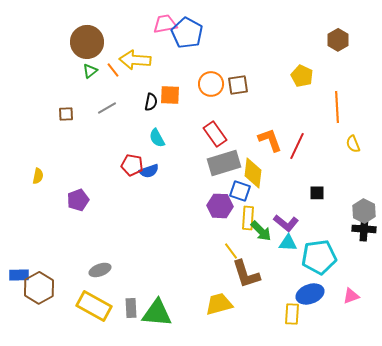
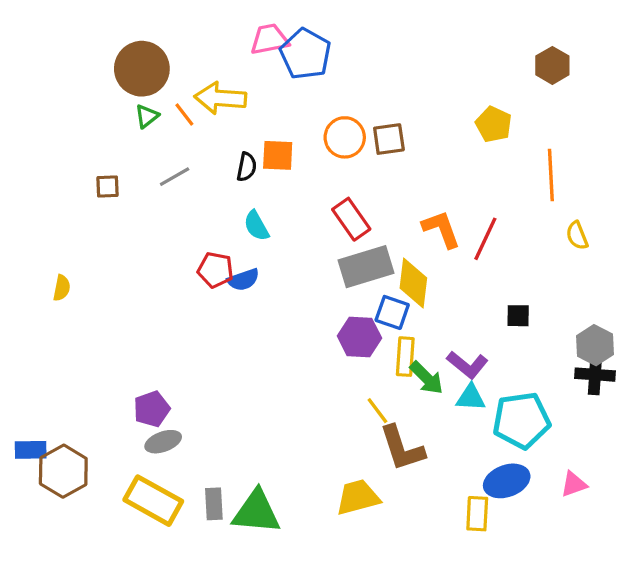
purple pentagon: (78, 200) -> (152, 409), moved

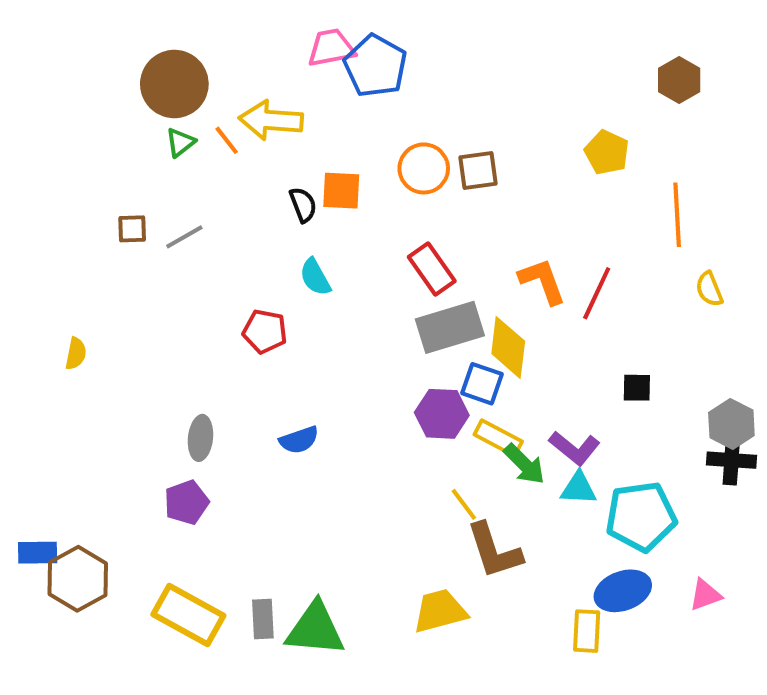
black semicircle: (247, 167) -> (303, 205), turned -32
gray line: (175, 177) -> (184, 237), moved
blue semicircle: (243, 280) -> (299, 440), moved
yellow rectangle: (405, 357) -> (498, 438), turned -66
gray ellipse: (163, 442) -> (200, 438), moved, turned -64

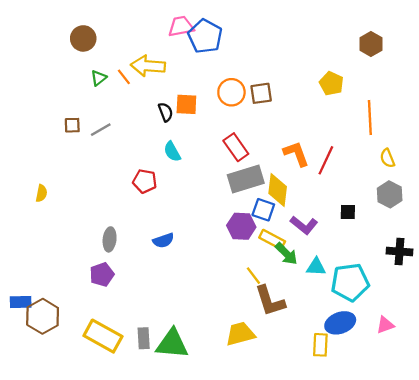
brown circle: (174, 84) -> (83, 38), moved, size x0.7
gray hexagon: (731, 424) -> (390, 194), moved
purple L-shape: (575, 448) -> (304, 225), moved

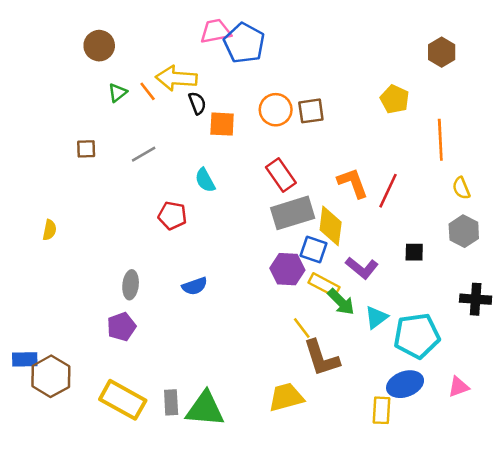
black semicircle: (166, 112) -> (197, 103), moved
gray line: (101, 130) -> (144, 154), moved
cyan triangle: (316, 267) -> (376, 317), turned -40

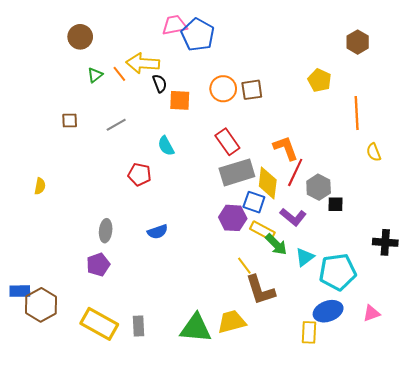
red line: (388, 191) -> (295, 172), moved
gray hexagon: (464, 231) -> (319, 187), moved
green triangle: (205, 409) -> (196, 328), moved

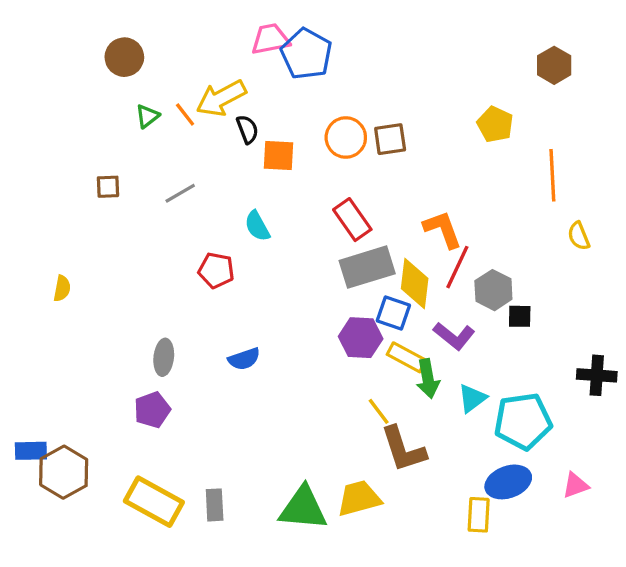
yellow arrow: (143, 63) -> (221, 98), turned -32
green arrow: (276, 244) -> (428, 379), turned 35

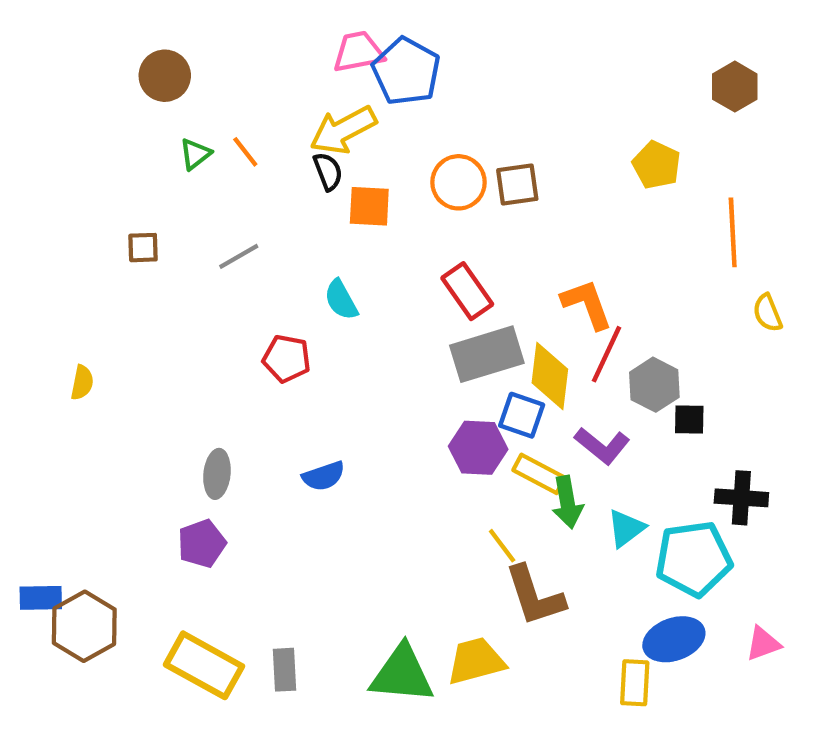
yellow arrow: (221, 98) -> (343, 130), moved
black cross: (597, 375) -> (741, 498), moved

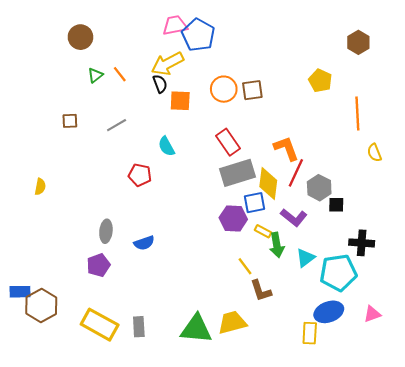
blue square: (522, 415) -> (254, 203), turned -30
yellow rectangle: (539, 474) -> (263, 231), size x0.7
blue semicircle: (324, 476) -> (144, 243), moved
brown L-shape: (535, 596) -> (261, 291), size x0.7

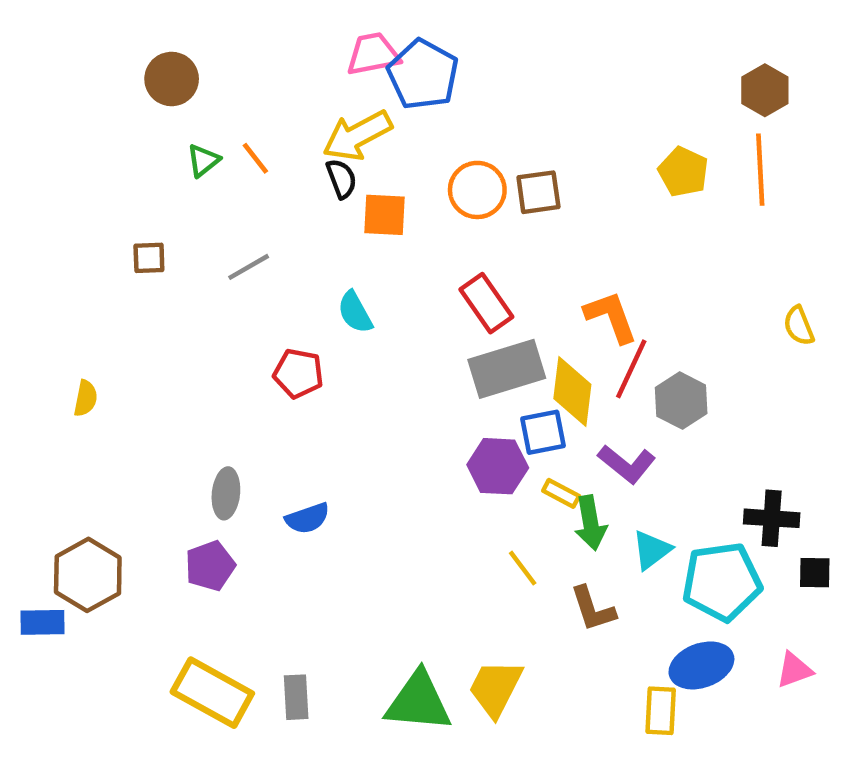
orange line: (357, 113) -> (760, 170), moved
black square: (336, 205) -> (815, 573), moved
brown L-shape: (261, 291) -> (593, 609), moved
brown hexagon: (41, 306) -> (88, 575), moved
yellow trapezoid: (232, 322) -> (495, 688), turned -48

